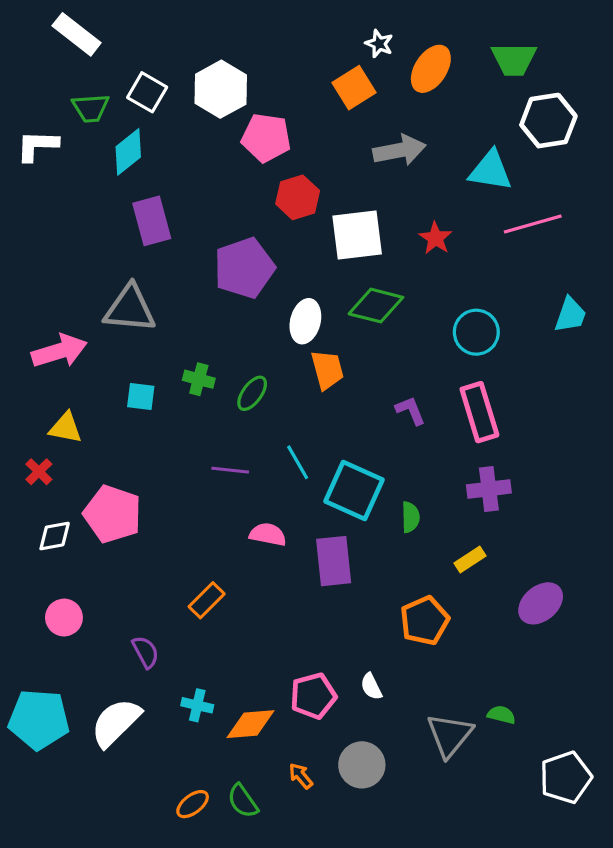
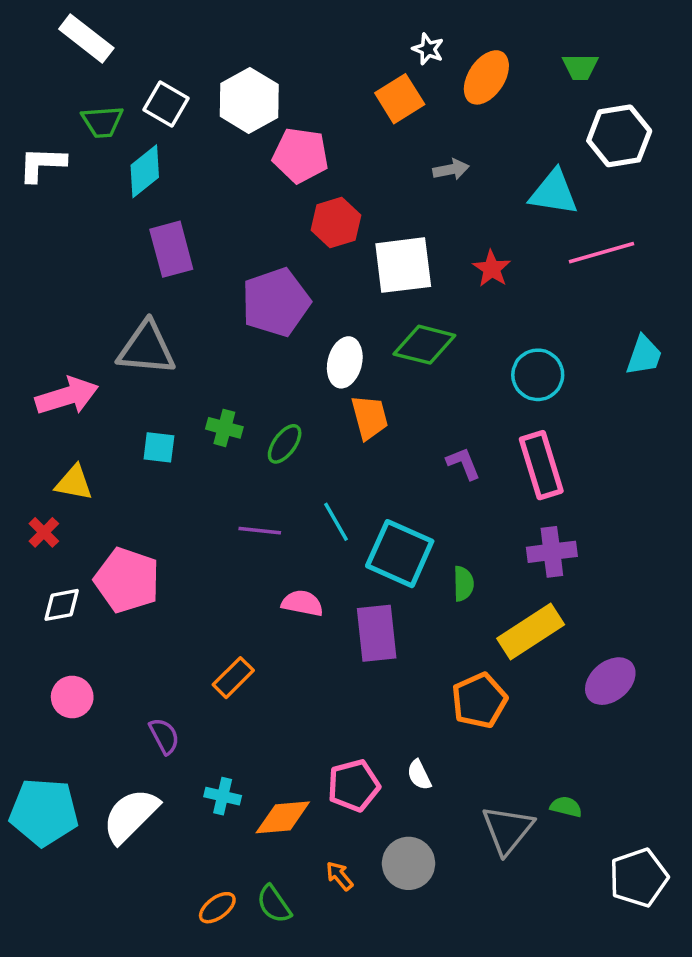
green trapezoid: (514, 59) -> (580, 67), size x0.7
gray arrow: (399, 150) -> (451, 169), size x0.6
yellow rectangle: (470, 560) -> (531, 631), size x1.8

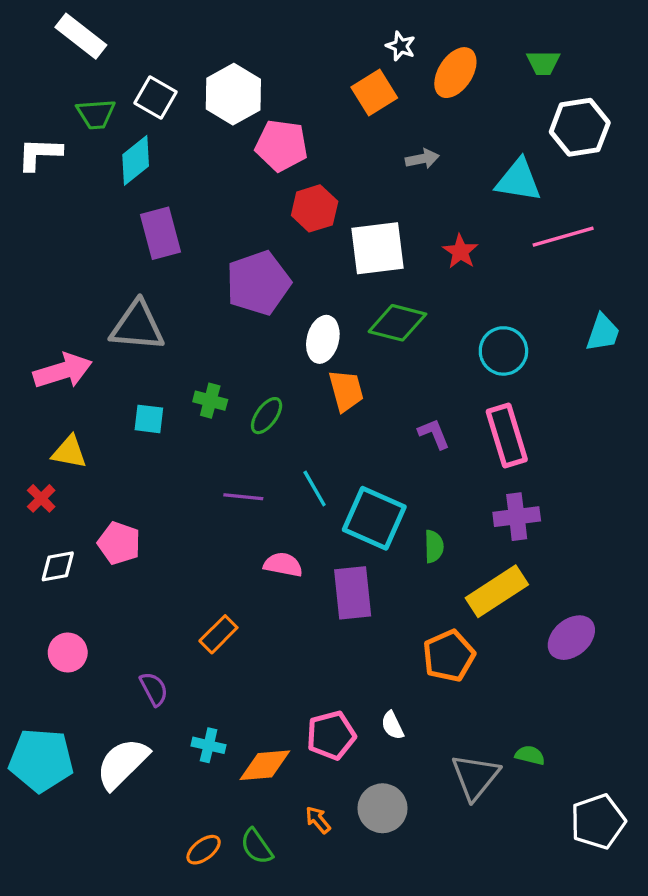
pink pentagon: (127, 580) -> (119, 543), size x0.7

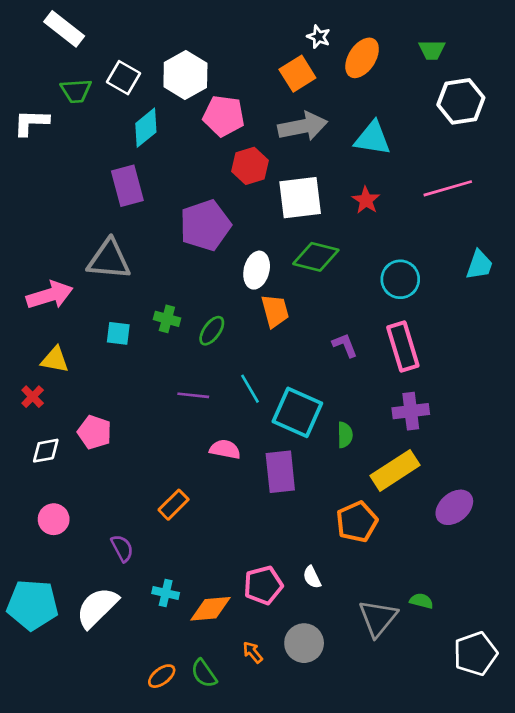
gray arrow: (422, 159) -> (303, 126), moved, size x1.8
cyan diamond: (136, 160) -> (146, 128), moved
cyan triangle: (518, 180) -> (373, 138), moved

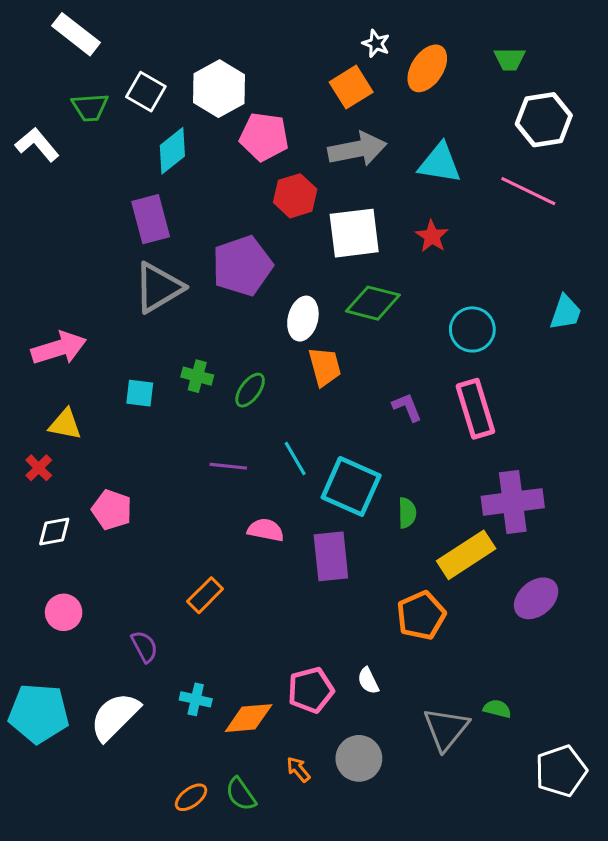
white L-shape: (31, 122) -> (37, 145), turned 48
pink line: (448, 188) -> (528, 191), moved, turned 42
gray triangle: (109, 260) -> (158, 288), moved, turned -36
purple cross: (411, 411) -> (513, 502), moved, size x1.4

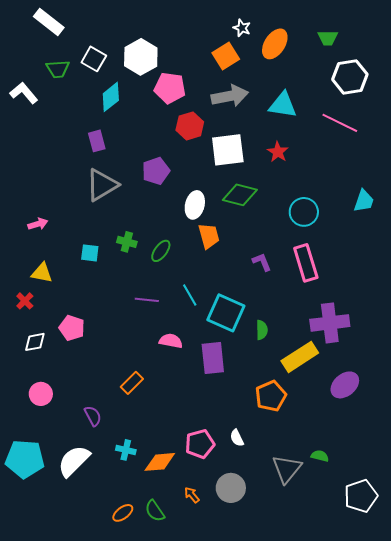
purple rectangle: (151, 219) -> (97, 141), size x0.7
purple pentagon: (242, 266) -> (156, 171), size x0.7
pink arrow: (59, 348) -> (38, 224), size x0.6

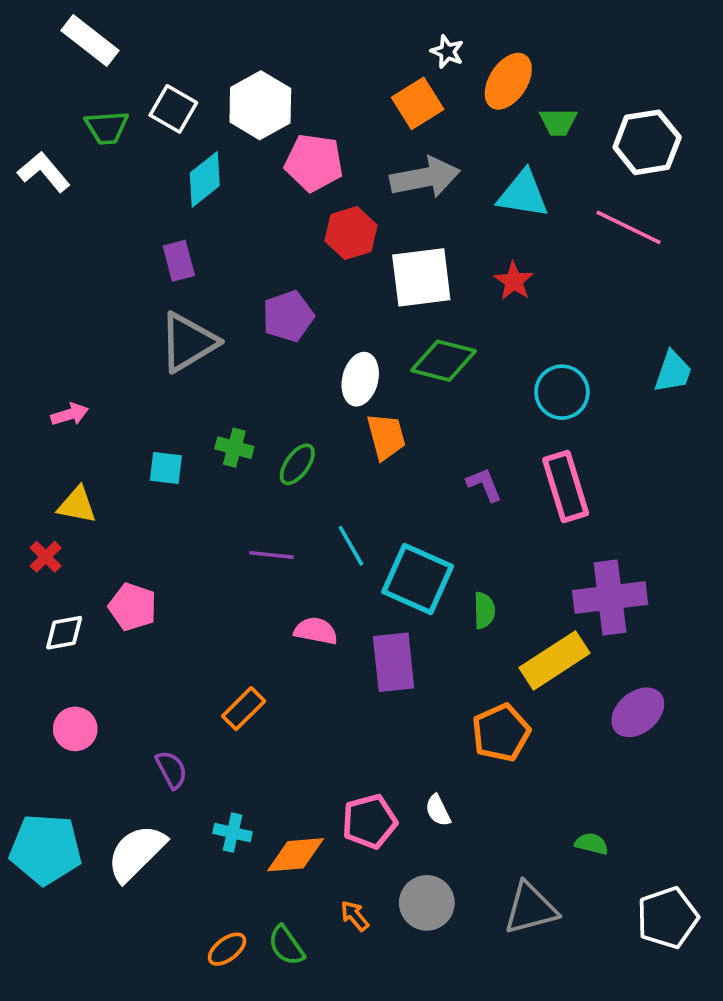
green trapezoid: (328, 38) -> (558, 122), moved
gray triangle: (287, 469) -> (530, 908), moved, turned 36

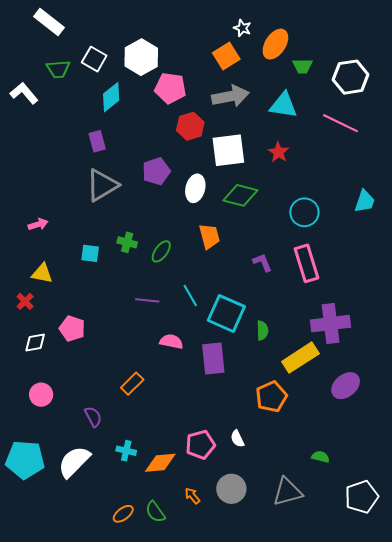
white ellipse: (360, 379) -> (195, 188), moved

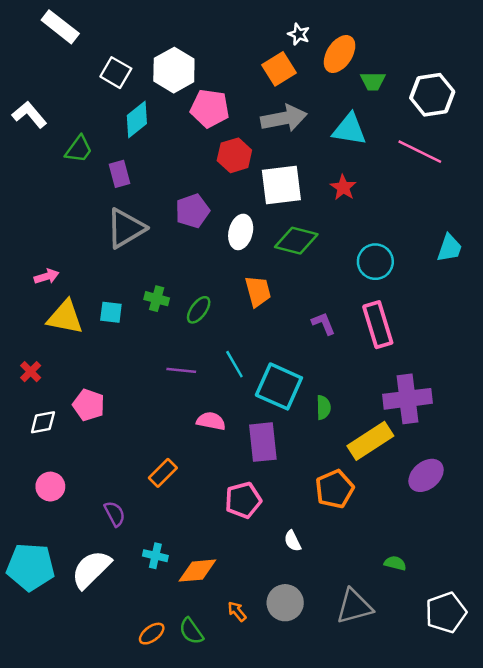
green trapezoid: (58, 69) -> (79, 149), moved, turned -50
yellow triangle: (42, 273) -> (65, 317), moved, size x1.4
pink pentagon: (200, 445) -> (243, 500), moved

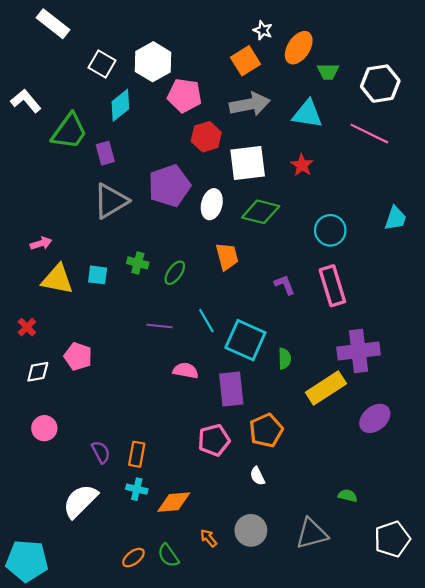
green trapezoid: (79, 149) -> (69, 131), size x1.5
purple pentagon: (192, 211) -> (169, 186), size x1.4
orange rectangle: (163, 473) -> (137, 454), moved, turned -35
orange pentagon: (335, 489) -> (266, 430), moved
cyan pentagon: (31, 567) -> (27, 561), moved

